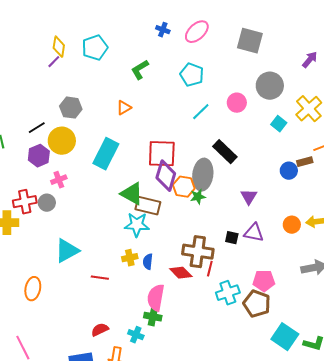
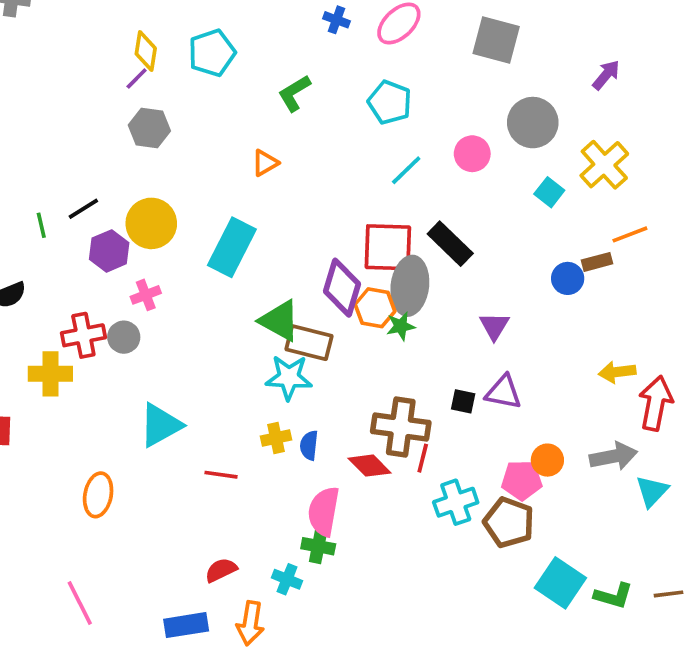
gray hexagon: (71, 108) -> (149, 128), moved
black line: (37, 128) -> (83, 209), moved
red square: (162, 154) -> (388, 247), moved
orange circle: (292, 225) -> (547, 460), moved

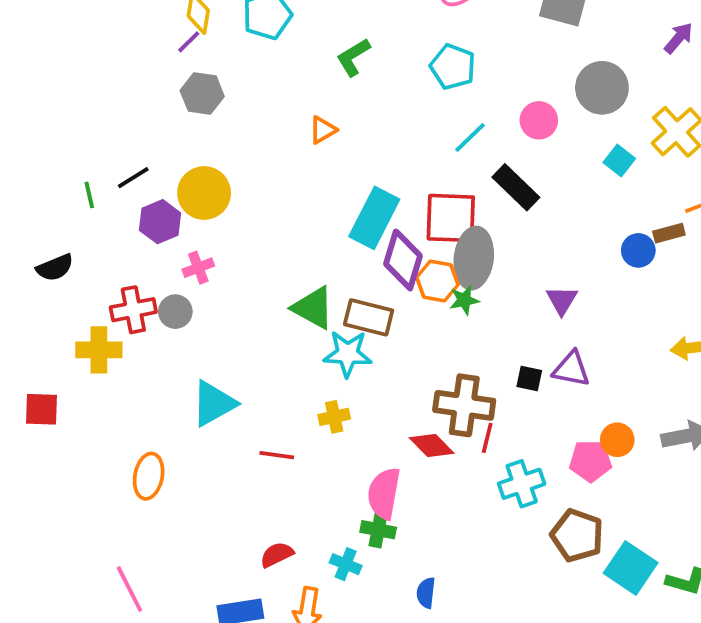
black rectangle: (450, 244) -> (516, 187), moved
cyan rectangle: (232, 247) -> (374, 218), moved
green triangle: (280, 321) -> (313, 308), moved
blue semicircle: (309, 445) -> (426, 593), moved
brown pentagon: (509, 522) -> (577, 535), moved

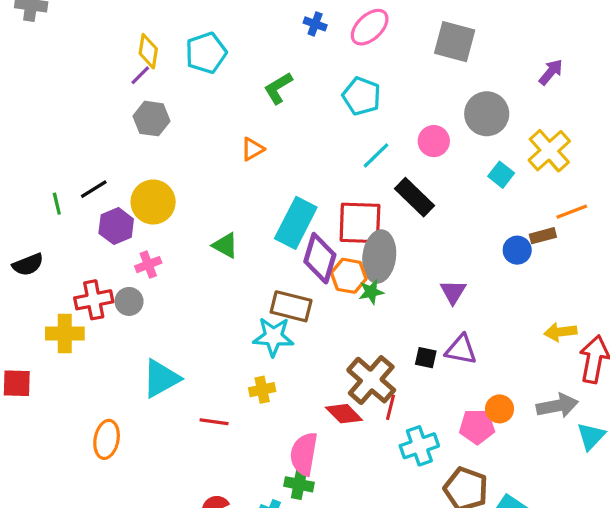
green triangle: (313, 308) -> (225, 245), moved, size x0.7
brown cross: (464, 405) -> (371, 380), turned 33

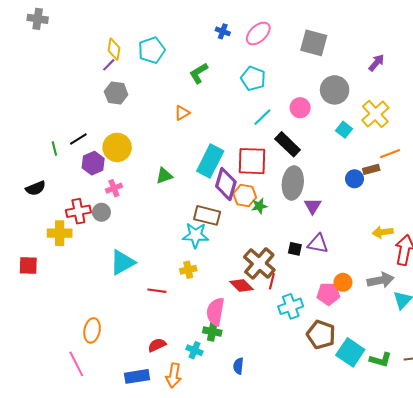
green triangle: (225, 245) -> (164, 176), turned -48
gray ellipse: (379, 257) -> (293, 183), moved
orange ellipse: (107, 439) -> (92, 330), moved

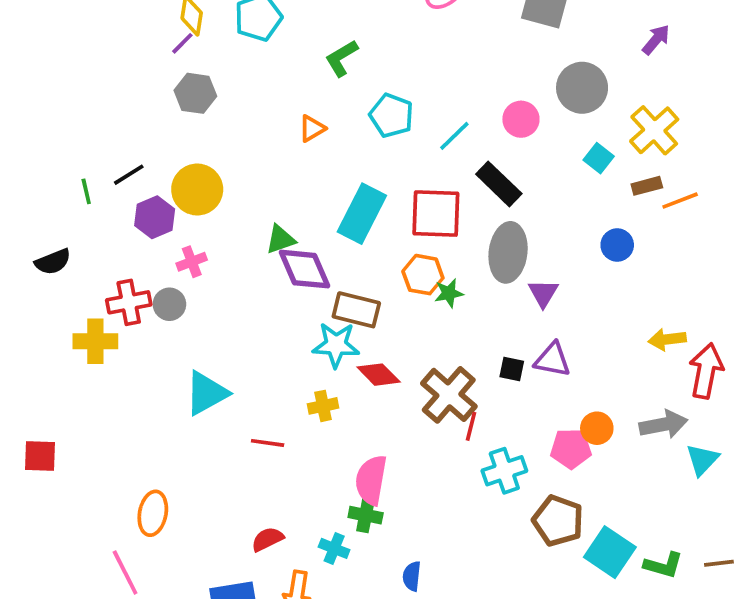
cyan pentagon: (253, 78) -> (391, 115), moved
brown rectangle: (371, 169) -> (647, 186), moved
purple diamond: (226, 184) -> (305, 269), moved, turned -40
red square: (28, 266) -> (40, 456), moved
red diamond: (242, 285) -> (379, 375), moved

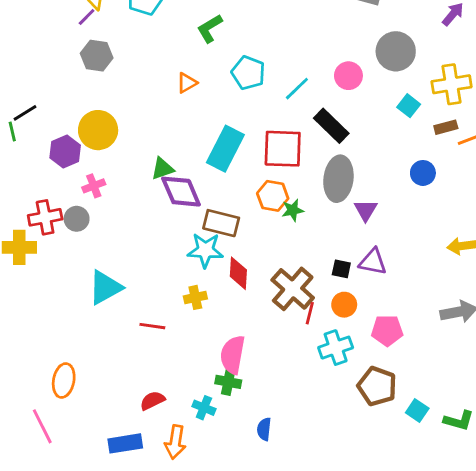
yellow cross: (654, 130) -> (452, 84), turned 33
black line: (129, 175) -> (25, 113), moved
red diamond: (379, 375) -> (238, 273), turned 48
orange circle: (597, 428) -> (344, 305), moved
cyan square: (610, 552) -> (417, 411), size x0.6

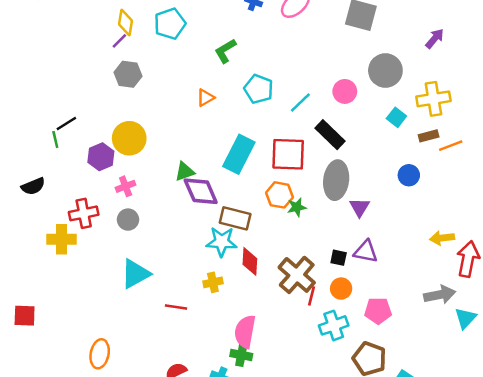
gray circle: (77, 219) -> (128, 220), moved

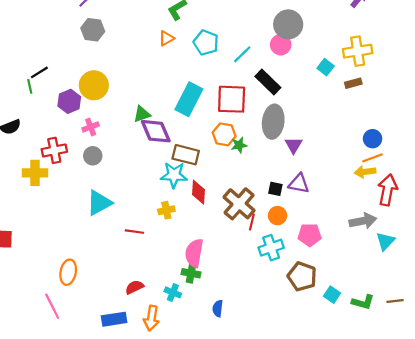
gray circle: (385, 71) -> (288, 24), moved
orange triangle: (206, 98) -> (166, 38), moved
orange line: (451, 146) -> (373, 158), moved
blue circle: (409, 175) -> (373, 139), moved

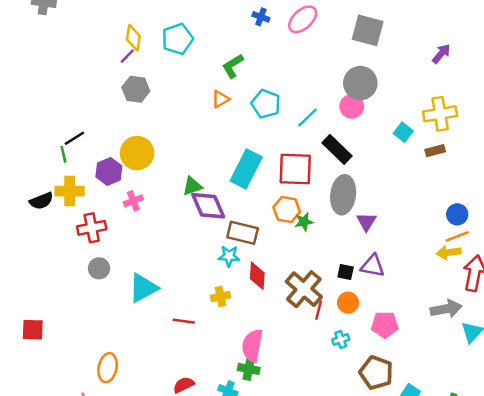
gray circle: (93, 156) -> (99, 268), moved
yellow cross: (35, 173) -> (70, 191), moved
cyan star: (174, 175) -> (229, 256), size x0.7
cyan cross: (271, 248) -> (341, 339), size x0.6

